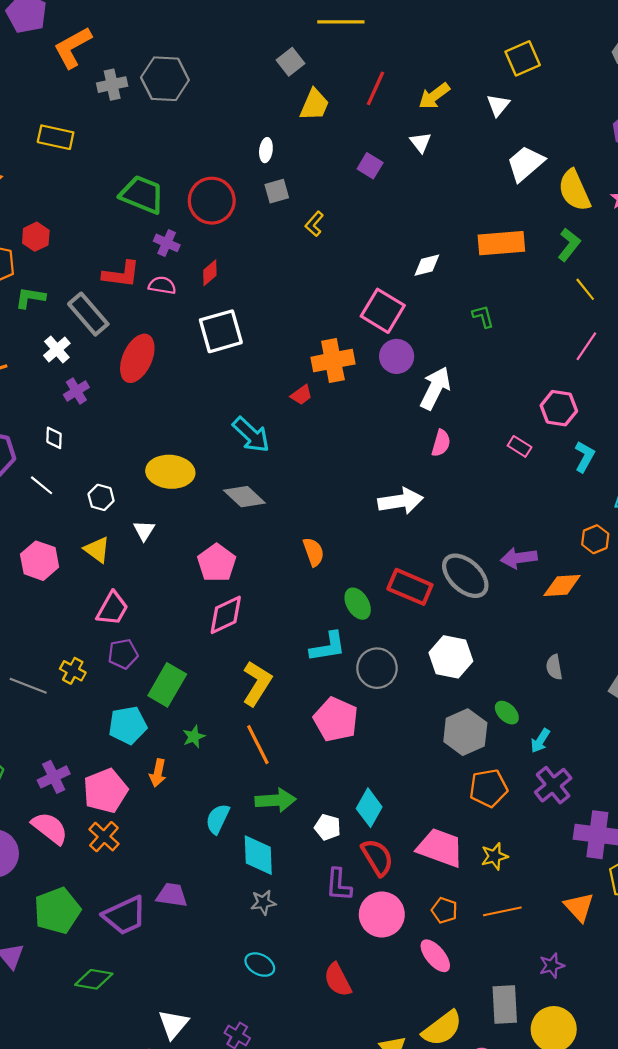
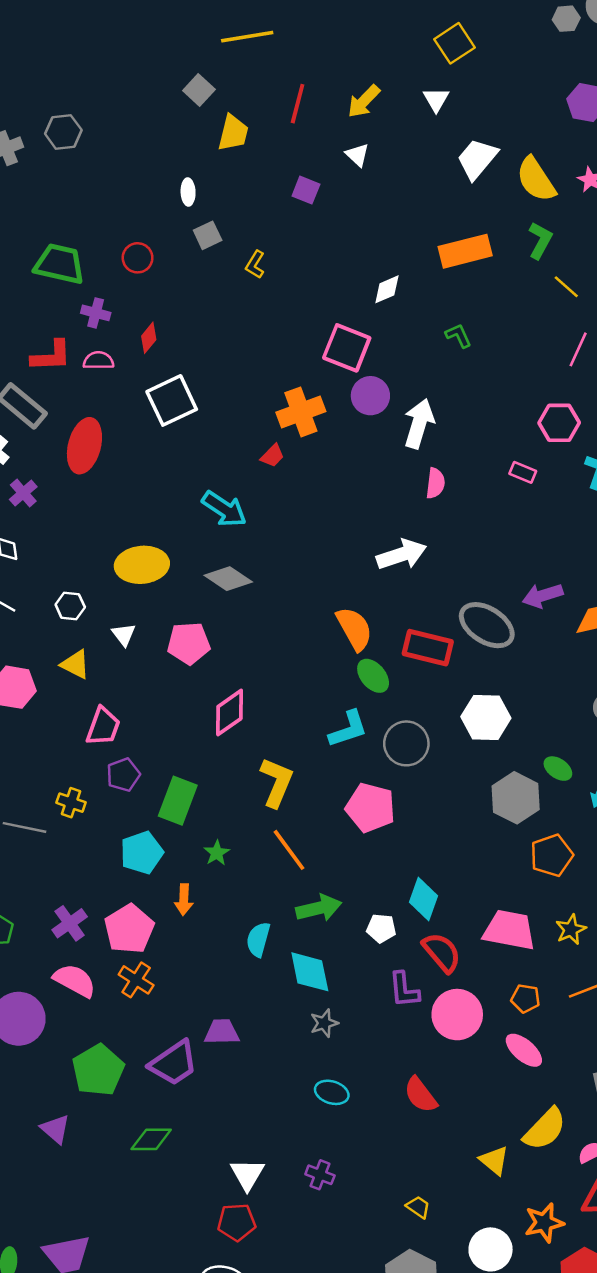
gray hexagon: (165, 79) -> (63, 132), size x0.7
red circle: (212, 201) -> (138, 258), size x0.6
orange semicircle: (313, 552) -> (354, 629), moved, size x1.4
pink pentagon: (217, 563) -> (189, 643), moved, turned -30

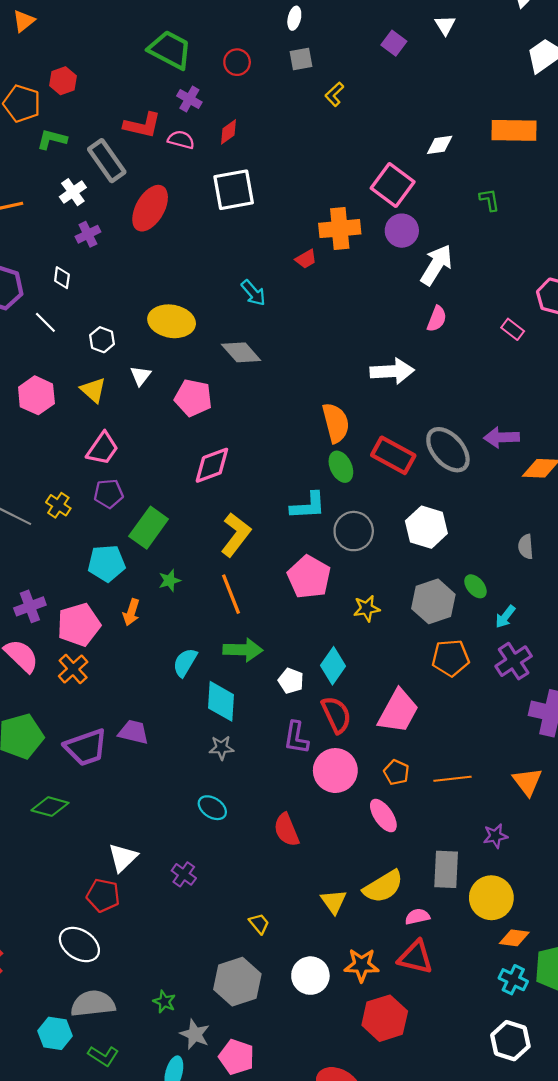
cyan arrow: (224, 509) -> (253, 293), size x0.7
yellow star: (571, 929) -> (367, 608), moved
pink trapezoid: (509, 930) -> (398, 711), turned 93

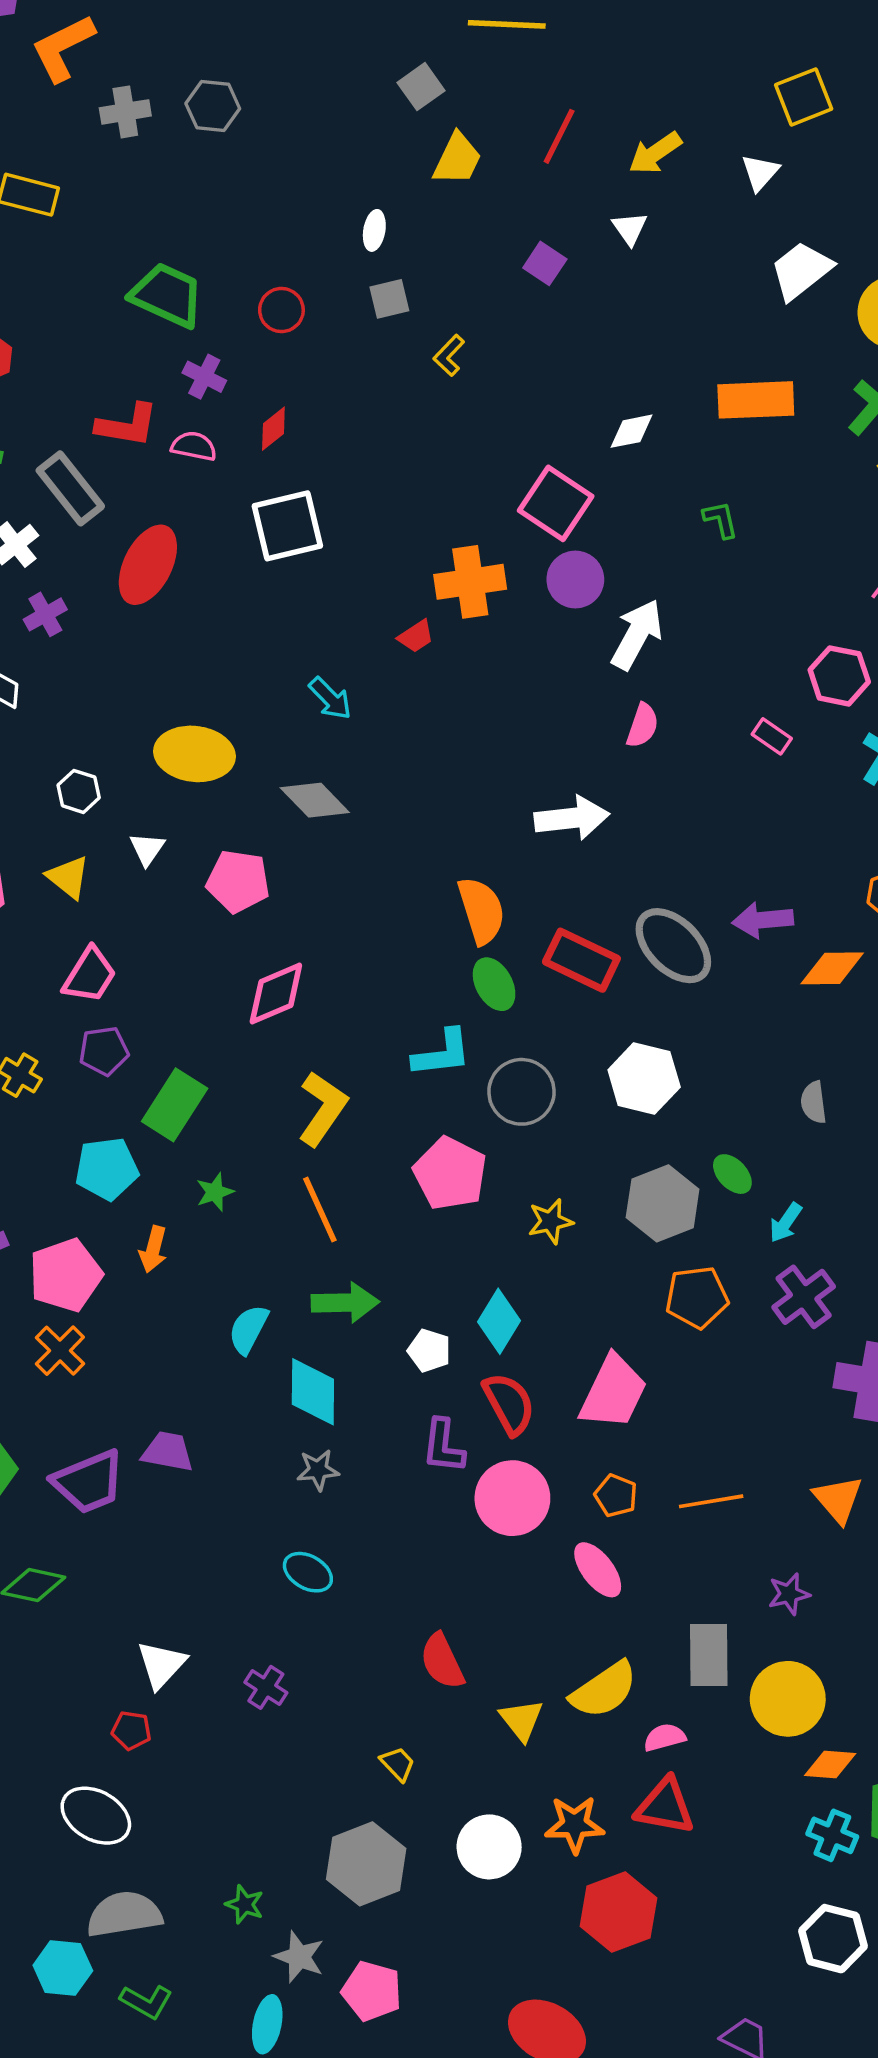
red semicircle: (286, 830) -> (442, 1661), moved
red pentagon: (103, 895) -> (131, 1730), size x0.7

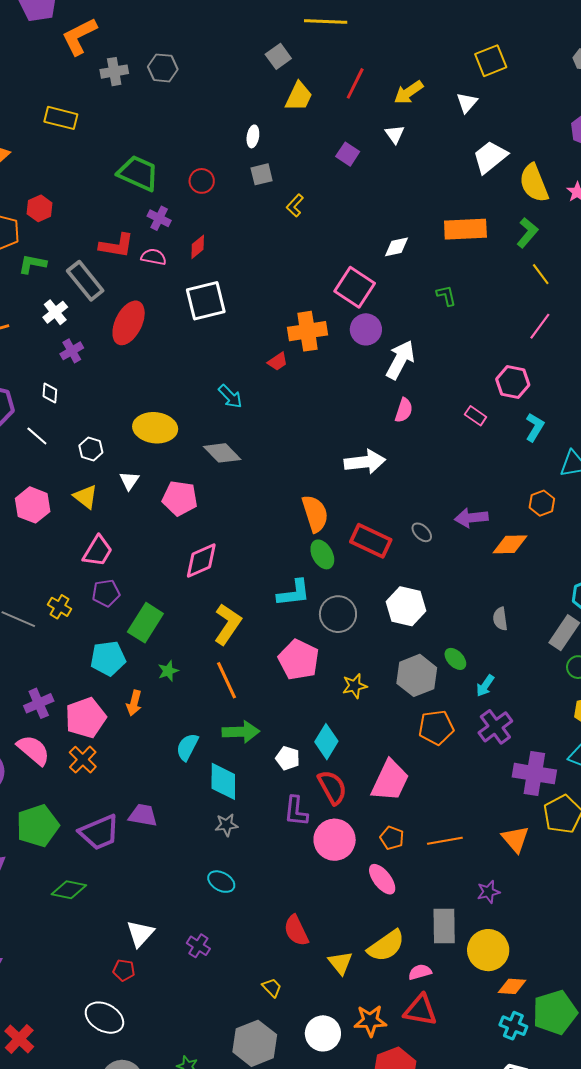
gray ellipse: (673, 946) -> (422, 532), size x0.5

